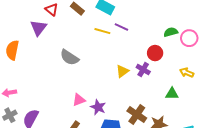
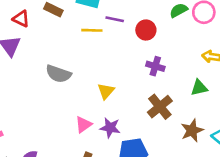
red circle: (155, 53) -> (146, 30), moved
yellow triangle: (122, 71) -> (106, 91), moved
brown cross: (137, 115) -> (160, 107), moved, turned 30

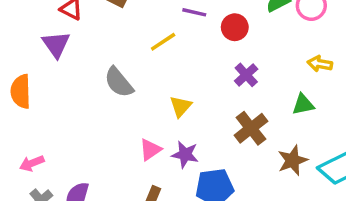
yellow line: (92, 30) -> (163, 42), moved, turned -36
purple cross: (155, 66) -> (246, 75), turned 30
gray semicircle: (58, 74) -> (119, 82), turned 30

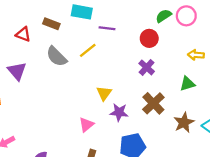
red circle: (235, 27) -> (149, 38), moved
purple triangle: (56, 44) -> (17, 71), moved
gray semicircle: (119, 82) -> (57, 56), moved
purple star: (185, 155) -> (119, 112), moved

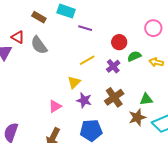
green semicircle: (164, 16) -> (134, 56), moved
red triangle: (23, 34) -> (18, 37), moved
yellow line: (88, 50) -> (87, 60), moved
green triangle: (187, 84) -> (146, 99), moved

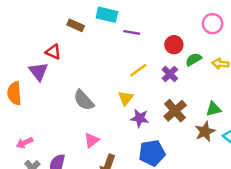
gray semicircle: (39, 45) -> (84, 100), moved
pink triangle: (55, 106) -> (92, 140), moved

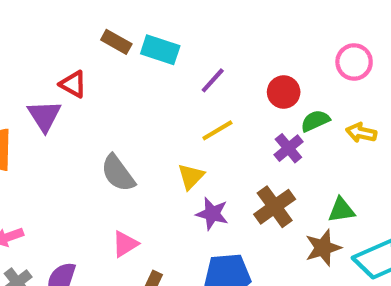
cyan rectangle: (107, 15) -> (160, 50), moved
purple line: (132, 32) -> (213, 80), moved, turned -63
purple cross: (170, 74) -> (288, 148), moved

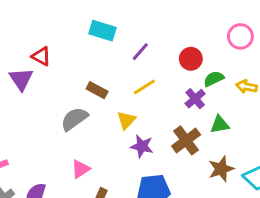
brown rectangle: (116, 42) -> (97, 90), moved
gray semicircle: (118, 173) -> (74, 119), turned 92
green triangle: (341, 210) -> (220, 124), moved

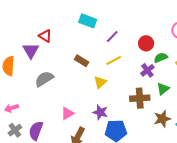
gray semicircle: (74, 119) -> (44, 79), moved
green triangle: (220, 124) -> (163, 89), turned -32
brown cross: (186, 140) -> (140, 98), turned 30
purple star: (142, 146) -> (100, 112), moved

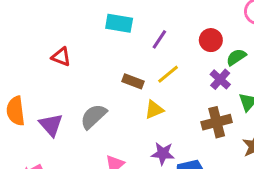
purple triangle: (31, 51) -> (51, 125), moved
brown rectangle: (82, 61) -> (133, 81), moved
gray semicircle: (44, 79) -> (93, 116), moved
yellow triangle: (100, 82) -> (154, 110), turned 32

